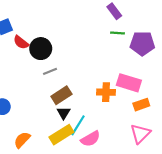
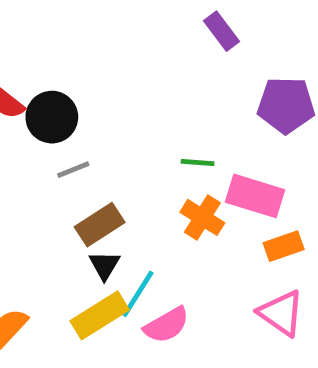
green line: (117, 33) -> (198, 162), moved
orange cross: (106, 92) -> (202, 217), turned 30
pink triangle: (140, 134) -> (281, 313), turned -40

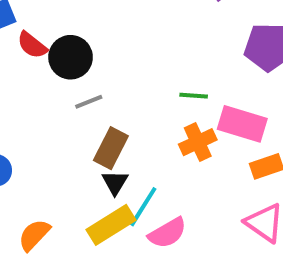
orange cross: (202, 217) -> (198, 142), turned 33
brown rectangle: (100, 225) -> (111, 148), turned -30

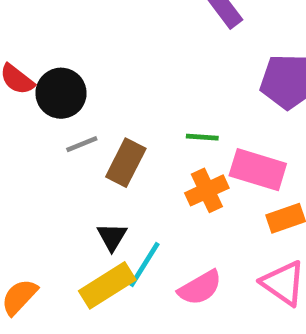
brown rectangle: (111, 148) -> (126, 163), moved
pink semicircle: (167, 233) -> (200, 288), moved

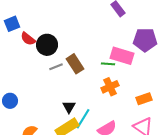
brown rectangle: (126, 163) -> (75, 64), moved, turned -60
pink rectangle: (258, 170) -> (122, 56), moved

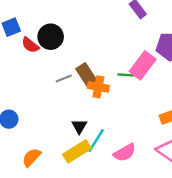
black circle: (47, 45) -> (51, 37), moved
pink rectangle: (122, 56) -> (143, 65), turned -70
orange cross: (110, 87) -> (98, 87), moved, turned 36

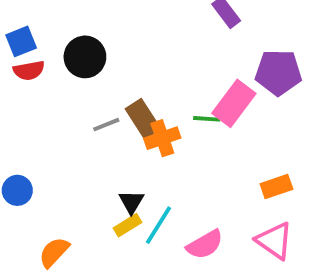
red semicircle: (30, 45) -> (29, 70), moved, turned -48
orange cross: (98, 87) -> (162, 138), turned -30
yellow rectangle: (77, 151) -> (127, 225), moved, size x0.6

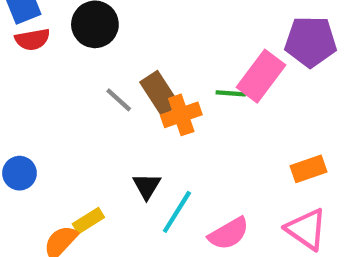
gray line: (106, 125) -> (119, 100), turned 64
yellow rectangle: (127, 225) -> (88, 221), moved

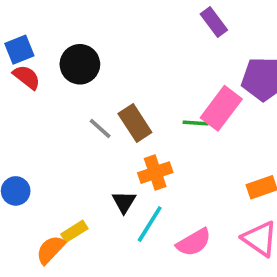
red semicircle: (32, 39) -> (27, 77), turned -132
orange cross: (181, 115) -> (155, 173), moved

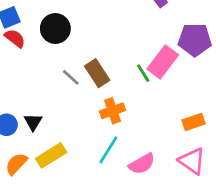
green line: (196, 123) -> (143, 73), turned 54
black triangle: (124, 202) -> (33, 122), moved
yellow rectangle: (74, 231) -> (51, 155), size x1.5
orange semicircle: (51, 250) -> (16, 164), moved

